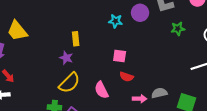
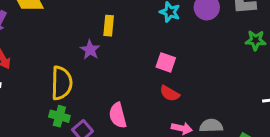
yellow semicircle: (69, 83) -> (62, 83), moved, turned -55
pink semicircle: (101, 90) -> (118, 115), moved

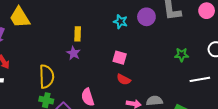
green star: (256, 40) -> (182, 55), moved
purple star: (90, 50) -> (73, 53), moved

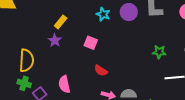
yellow rectangle: (78, 34) -> (61, 22), turned 32
pink square: (120, 58) -> (91, 43), moved

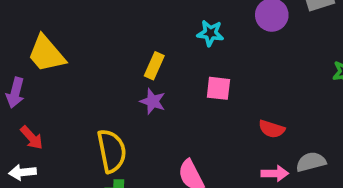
cyan star: (103, 14) -> (210, 33), moved
red semicircle: (101, 71) -> (272, 129), moved

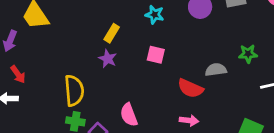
red semicircle: (272, 129) -> (190, 88), size x1.4
gray semicircle: (311, 162) -> (216, 70), moved

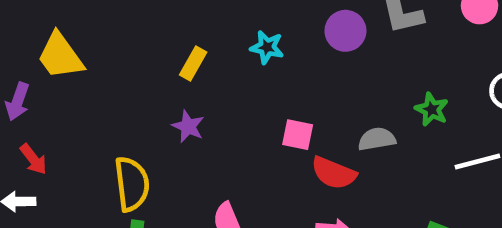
yellow rectangle: (112, 33) -> (193, 63), moved
green star: (248, 54) -> (432, 109), turned 30
pink square: (156, 55) -> (298, 135), moved

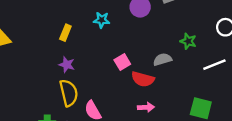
pink square: (298, 135) -> (122, 62), turned -35
yellow semicircle: (132, 184) -> (69, 93), moved

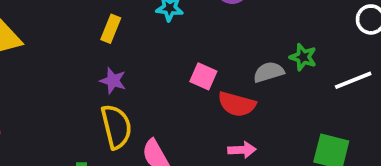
green star: (188, 41) -> (303, 57), moved
pink square: (122, 62) -> (203, 76), turned -35

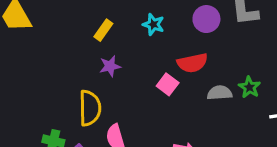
purple star: (113, 81) -> (110, 66), moved, turned 30
red semicircle: (237, 104) -> (192, 63), moved, turned -40

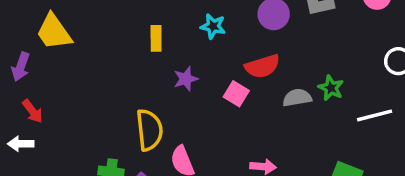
yellow rectangle: (103, 30) -> (156, 38), turned -30
purple star: (110, 66) -> (186, 79), moved

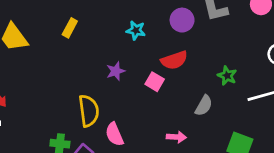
yellow rectangle: (156, 38) -> (70, 28), moved, turned 30
gray semicircle: (297, 98) -> (204, 106), moved, turned 130

